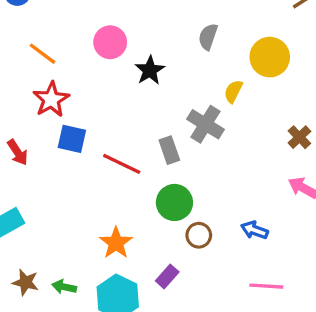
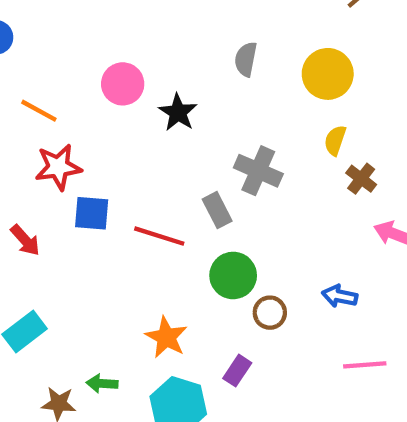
yellow semicircle: (233, 91) -> (335, 140), moved
red star: (51, 99) -> (58, 167), turned 30
brown cross: (299, 137) -> (361, 179), moved
green arrow: (64, 287) -> (102, 384), moved

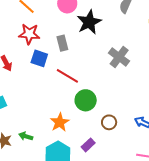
black star: (178, 112) -> (89, 22), size x1.4
gray rectangle: (217, 210) -> (62, 43), moved
green circle: (233, 275) -> (86, 100), moved

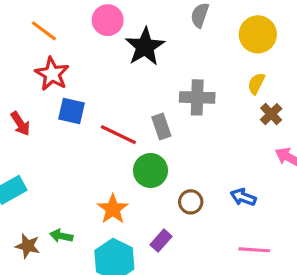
red star: (29, 34) -> (52, 74), turned 30
gray rectangle: (62, 43) -> (161, 126), moved
gray cross: (119, 57) -> (197, 97), turned -30

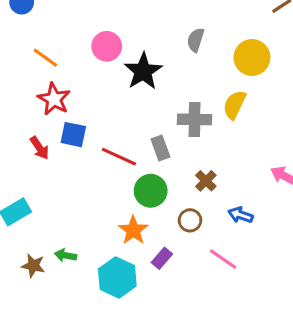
yellow semicircle: (256, 83) -> (234, 105), moved, size x1.4
brown cross: (271, 114) -> (206, 181), moved
red arrow: (20, 124) -> (40, 148), moved
orange star: (113, 209) -> (133, 230), moved
pink line: (254, 250) -> (223, 259), moved, turned 32

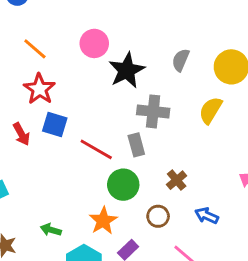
gray semicircle: (196, 40) -> (181, 60), moved
gray cross: (194, 119) -> (153, 111), moved
green arrow: (66, 255) -> (51, 230), moved

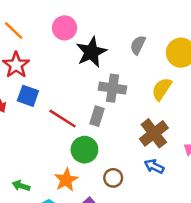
gray rectangle: (136, 145) -> (97, 116), turned 30
brown cross: (177, 180) -> (154, 133), moved, size x1.6
blue arrow: (207, 216) -> (154, 166), moved

